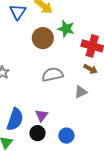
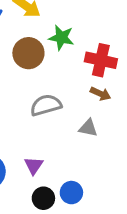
gray triangle: (81, 92) -> (88, 128), turned 40
black circle: (38, 133) -> (43, 198), moved

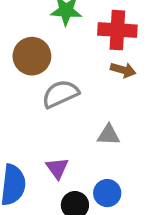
brown circle: (28, 53) -> (32, 56), moved
gray triangle: (88, 128) -> (108, 135), moved

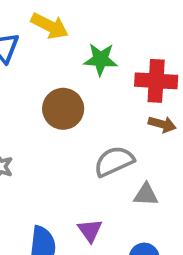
gray semicircle: (60, 94) -> (114, 161), moved

